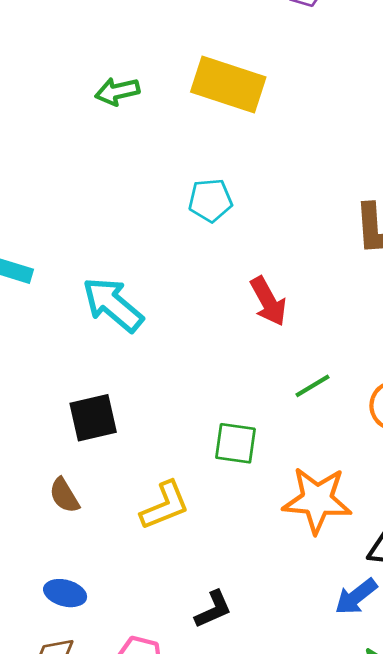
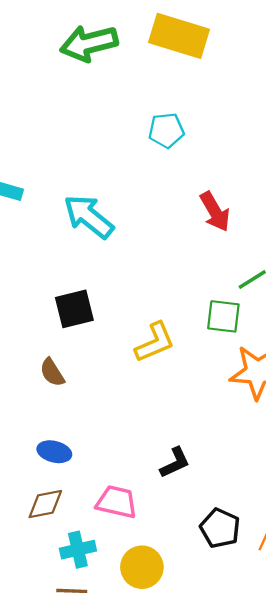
green arrow: (117, 91) -> (89, 43), size x1.6
green square: (236, 443) -> (223, 316), moved
yellow L-shape: (165, 506) -> (155, 342), moved

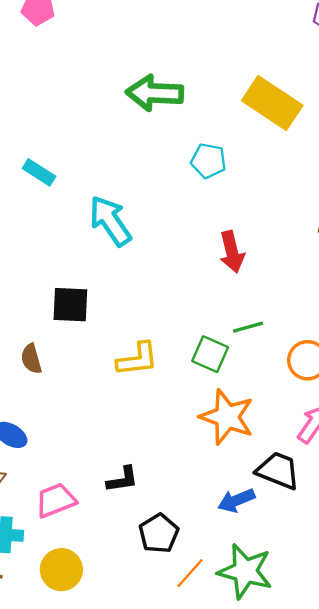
yellow rectangle: (179, 36) -> (272, 103), moved
green arrow: (89, 43) -> (155, 93), moved
pink trapezoid: (117, 502) -> (56, 500), turned -51
black pentagon: (220, 528) -> (159, 533), moved

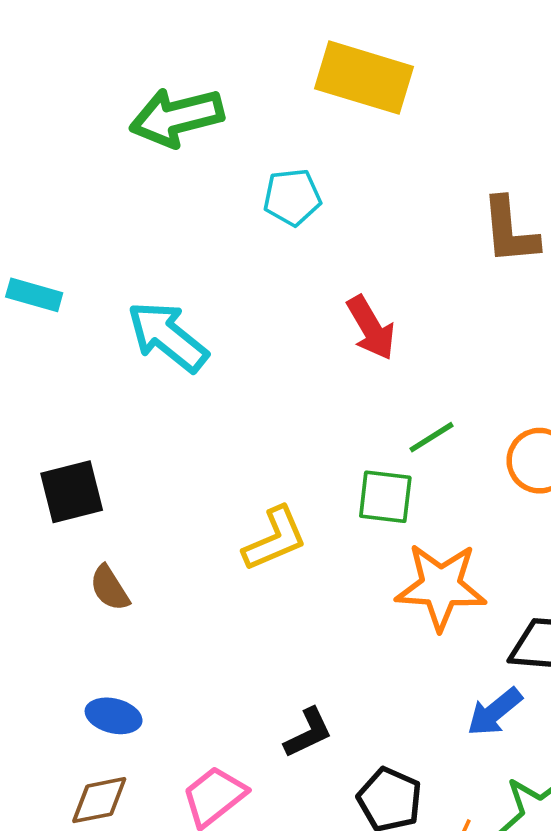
black square: (70, 305) -> (72, 492), moved

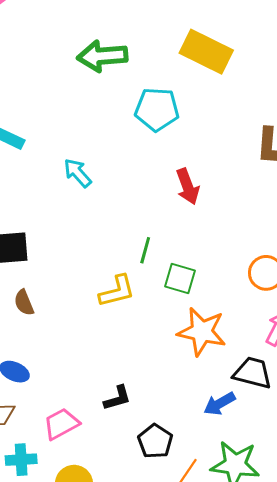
cyan pentagon: (292, 197) -> (157, 109), size x1.4
cyan arrow: (168, 337) -> (78, 173), size x0.7
green line: (432, 437) -> (145, 250), moved, turned -52

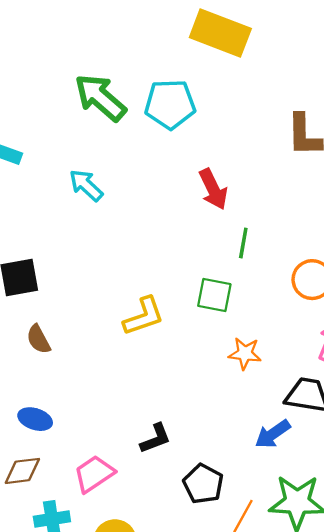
green arrow: (102, 56) -> (100, 98), moved, turned 51
green line: (145, 250) -> (243, 243), moved
orange star: (202, 332) -> (245, 353), size x0.6

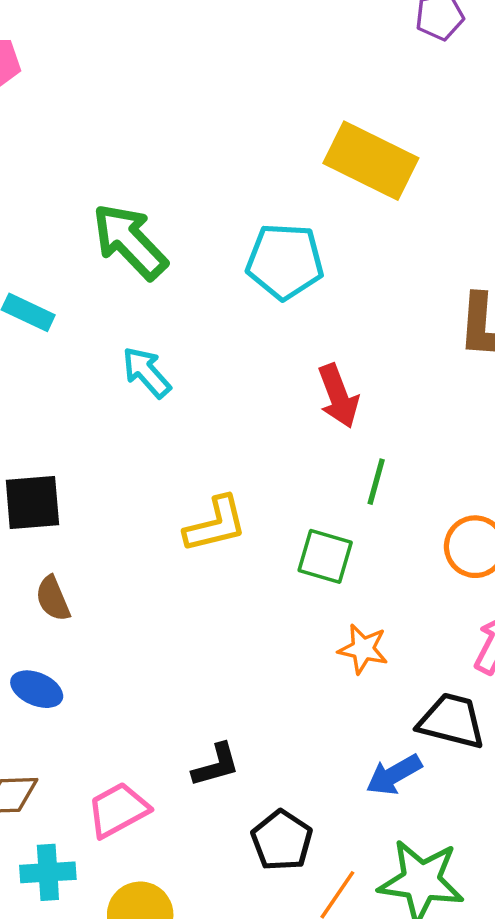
green arrow: (100, 98) -> (130, 241), moved
yellow L-shape: (144, 316) -> (215, 524), moved
blue ellipse: (35, 419) -> (37, 689), moved

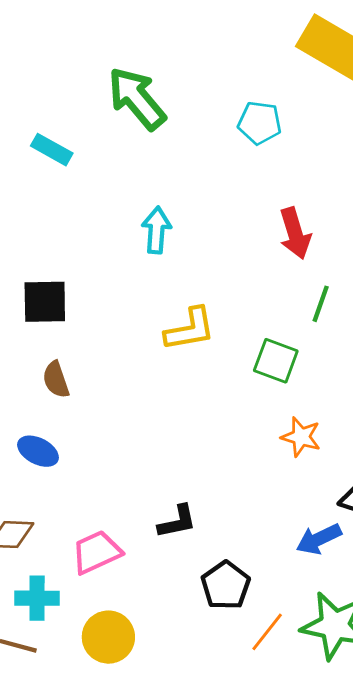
cyan pentagon: (285, 261) -> (260, 123), size x0.7
cyan arrow: (146, 372) -> (157, 230), moved, turned 42

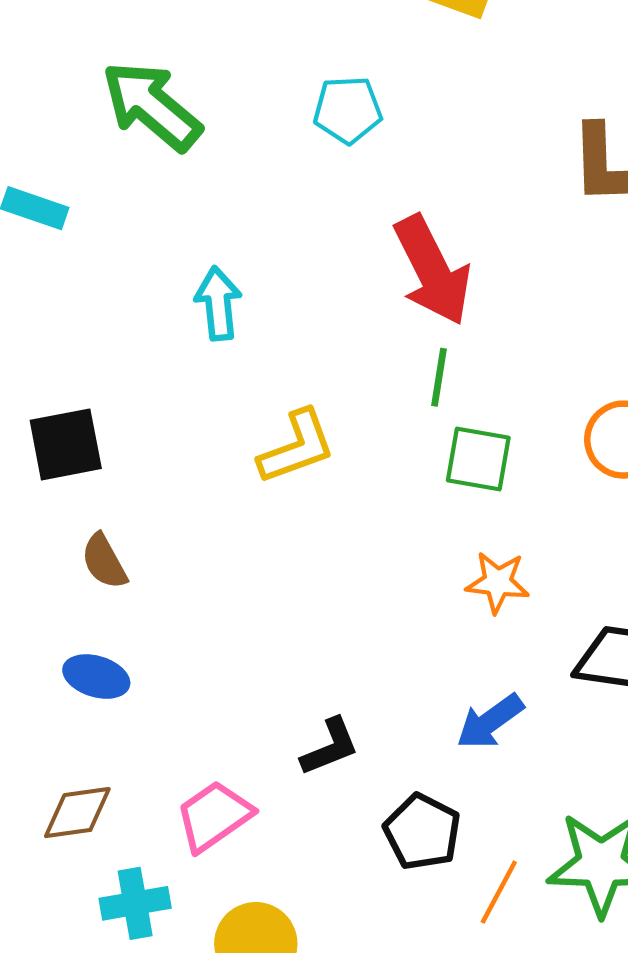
red arrow: (295, 233) -> (432, 270), size x1.4
green line: (321, 304) -> (439, 377), moved
green square: (276, 361) -> (478, 459), moved
blue arrow: (319, 539) -> (490, 722), moved

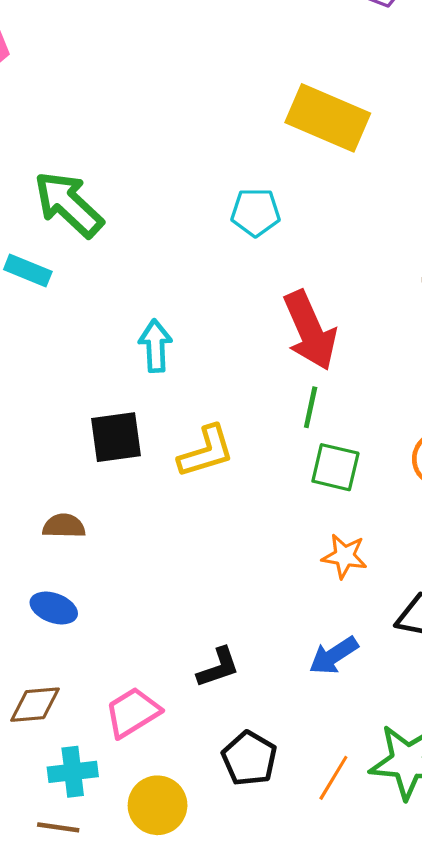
green arrow: (152, 106) -> (69, 204), moved
black square: (66, 444) -> (116, 437), moved
brown semicircle: (104, 561) -> (64, 526), turned 117
black pentagon: (422, 832) -> (249, 758), moved

